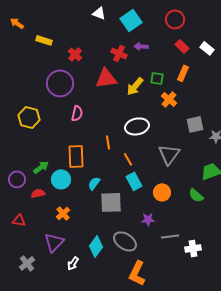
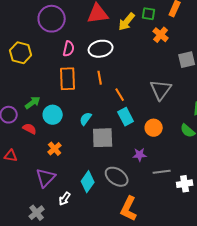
white ellipse: (137, 126) -> (101, 49), moved
orange rectangle: (76, 156) -> (68, 79), moved
red semicircle: (38, 193) -> (30, 129), turned 40
gray cross: (27, 263) -> (37, 213), moved

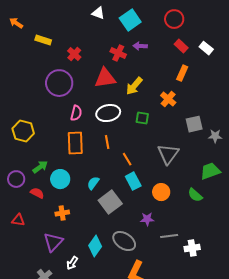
green square: (149, 14) -> (142, 118), moved
yellow hexagon: (21, 53) -> (23, 131), moved
gray square: (103, 138) -> (110, 202), turned -35
orange cross: (55, 149) -> (62, 213), turned 32

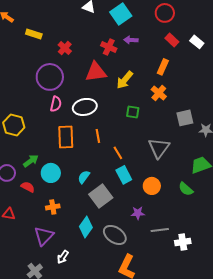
orange rectangle: (182, 73) -> (163, 67), moved
pink semicircle: (76, 113) -> (56, 104), moved
white ellipse: (108, 113) -> (85, 107), moved
cyan diamond: (95, 246) -> (86, 227), moved

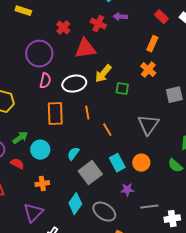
red cross: (65, 48) -> (63, 28), moved
yellow arrow: (125, 80) -> (103, 74), moved
cyan rectangle: (124, 175) -> (117, 163), moved

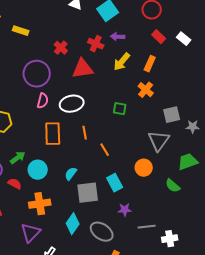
yellow arrow: (103, 74) -> (122, 62), moved
gray triangle: (148, 125) -> (159, 141), moved
orange circle: (141, 163) -> (144, 168), moved
gray square: (90, 173) -> (88, 193), turned 30
orange cross: (42, 184) -> (40, 204), size x1.5

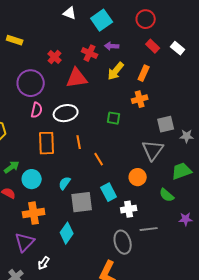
orange cross: (146, 90) -> (140, 99), turned 35
purple star: (125, 210) -> (186, 219), moved
gray line: (147, 227) -> (149, 229), moved
gray ellipse: (102, 232) -> (123, 242), moved, turned 40
white cross: (170, 239) -> (129, 209), moved

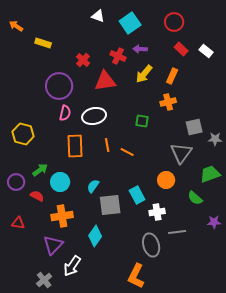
orange line: (99, 159) -> (127, 152), moved, turned -32
white arrow: (44, 263) -> (72, 266), size x1.5

